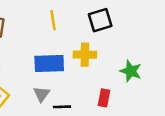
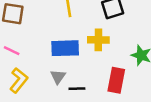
red rectangle: (104, 98) -> (116, 80), size x1.5

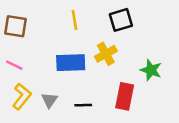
yellow cross: (98, 40) -> (106, 54), turned -30
gray triangle: (58, 77) -> (49, 100), moved

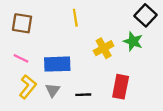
black square: (121, 20) -> (146, 15), moved, turned -30
blue rectangle: (71, 63) -> (57, 64), moved
green star: (151, 70) -> (133, 41), moved

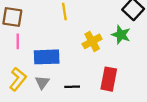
pink line: (21, 58) -> (18, 41), moved, turned 64

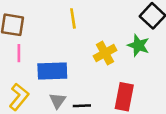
gray triangle: (42, 82) -> (57, 101), moved

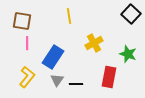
green star: (138, 45) -> (128, 54), moved
blue rectangle: (52, 71) -> (53, 57), turned -55

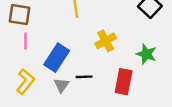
black line: (76, 84) -> (84, 77), moved

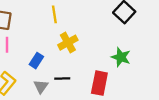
yellow cross: (106, 41) -> (68, 43), moved
blue rectangle: (57, 58) -> (36, 61), size x0.6

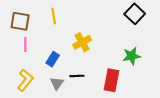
yellow line: (54, 14) -> (54, 16), moved
green star: (121, 57) -> (132, 56), turned -30

